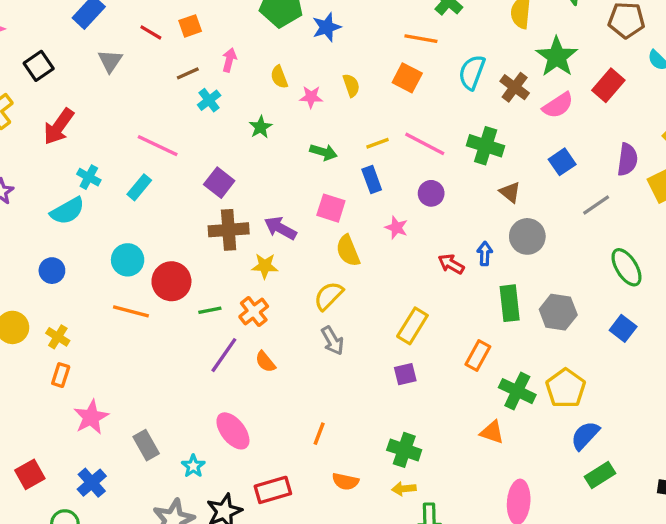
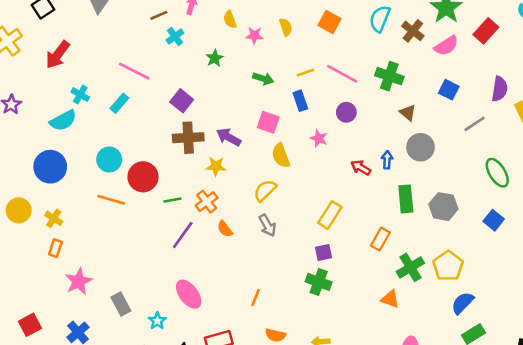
blue square: (562, 162) -> (449, 90), turned -30
blue circle: (52, 271) -> (50, 167), size x1.6
orange semicircle: (265, 362) -> (225, 229), moved
green cross: (517, 391) -> (410, 267), turned 32
green cross: (404, 450) -> (319, 282), moved

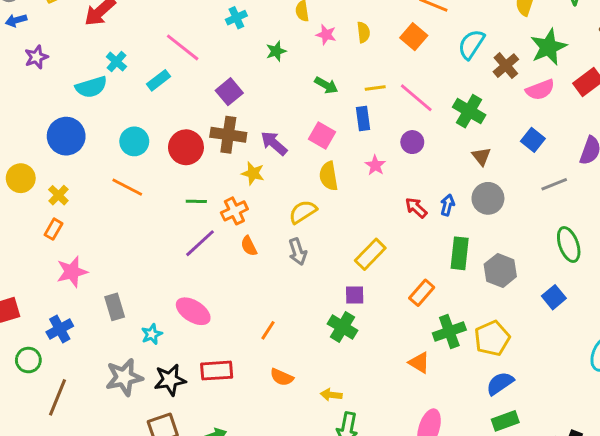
red circle: (143, 177) -> (186, 147), moved
pink ellipse: (189, 294) -> (193, 311), turned -32

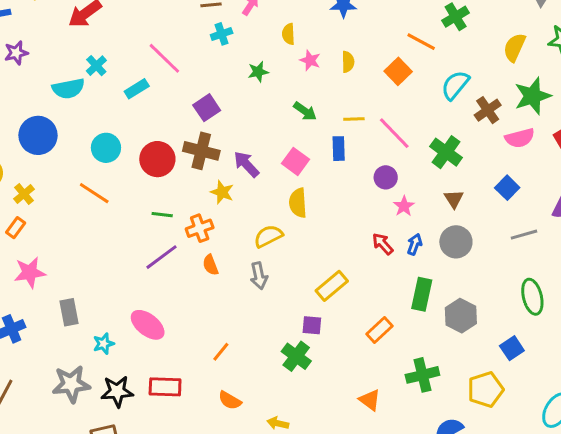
pink star: (375, 165) -> (404, 206), moved
green cross: (449, 332) -> (422, 375), moved
yellow pentagon: (492, 338) -> (486, 390), moved

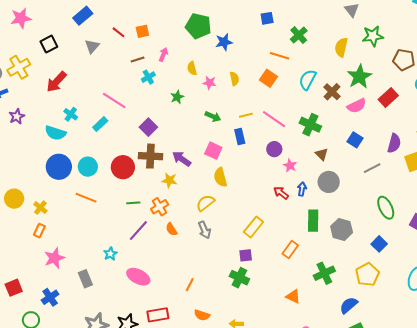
cyan semicircle: (68, 89) -> (55, 133), turned 40
blue circle: (38, 135) -> (59, 167), moved
cyan star: (104, 344) -> (110, 254), moved

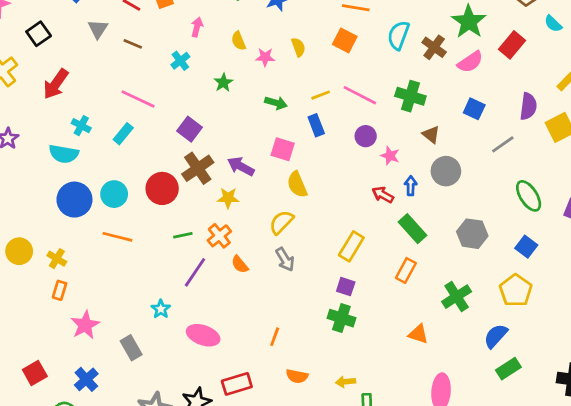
brown line: (138, 60) -> (133, 44), moved, turned 48
brown cross: (150, 156) -> (198, 168), turned -30
green rectangle: (313, 221) -> (413, 229), moved, turned -35
purple square: (246, 255) -> (346, 287), turned 32

